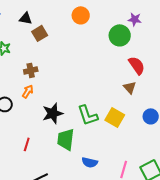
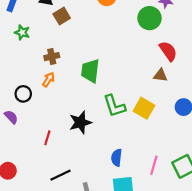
brown triangle: (130, 87) -> (160, 75), turned -40
black star: (53, 113) -> (80, 122), moved
green trapezoid: (66, 139) -> (90, 71), moved
blue semicircle: (90, 162) -> (117, 158), turned 84

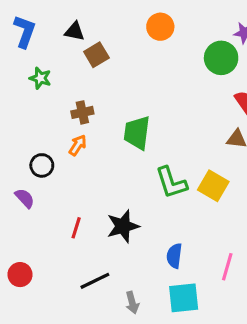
black star: (80, 122) -> (123, 226), moved

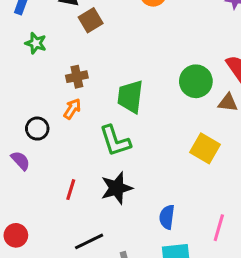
green circle: (221, 58) -> (196, 81), moved
green L-shape: (171, 183) -> (115, 141), moved

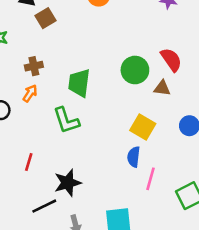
black star: (117, 188) -> (68, 183), moved
blue semicircle: (167, 217) -> (134, 157), moved
pink line: (219, 228) -> (151, 179), moved

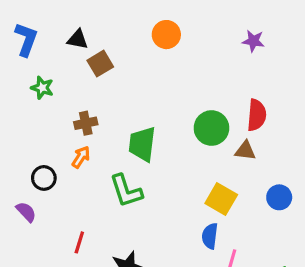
red semicircle: (171, 60) -> (257, 115), turned 40

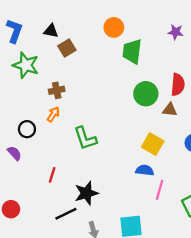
green star: (42, 88) -> (26, 65), size x1.6
green trapezoid: (142, 144) -> (132, 51), moved
blue semicircle: (210, 236) -> (145, 170), turned 90

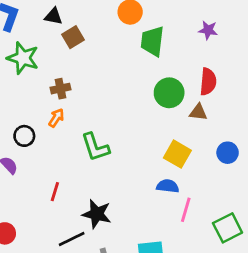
purple star: (176, 32) -> (208, 30), moved
black star: (86, 193) -> (97, 214), turned 30

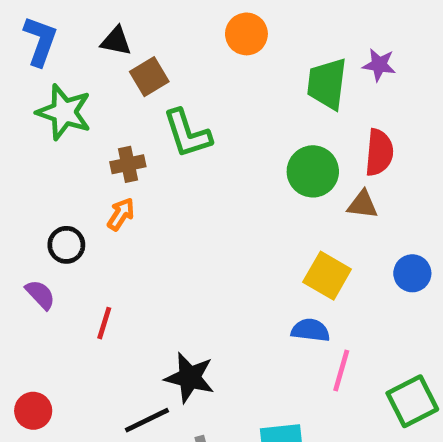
green trapezoid: (152, 41) -> (327, 84), moved
green L-shape: (95, 147) -> (187, 133), moved
red line: (55, 192) -> (104, 323), moved

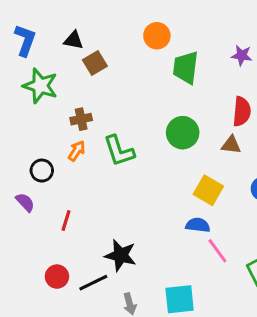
green trapezoid: (327, 84) -> (186, 68), moved
green L-shape: (187, 133) -> (119, 151), moved
green circle: (313, 171) -> (183, 133), moved
pink line: (341, 370) -> (217, 251), turned -52
red circle: (33, 411) -> (57, 277), moved

